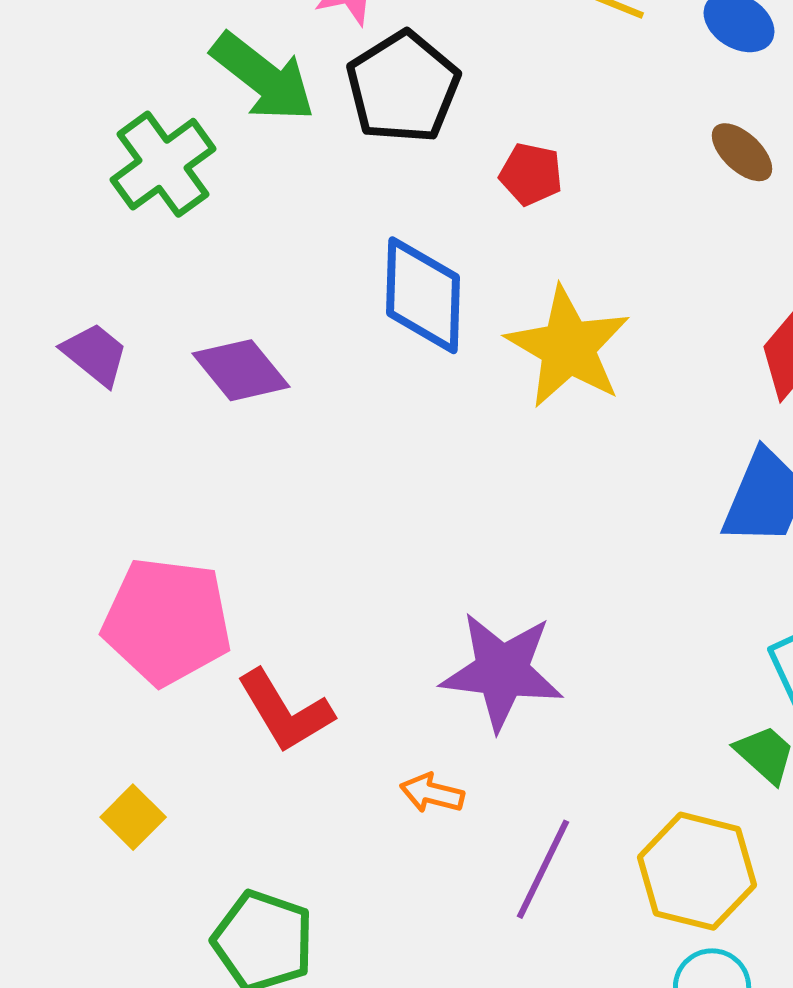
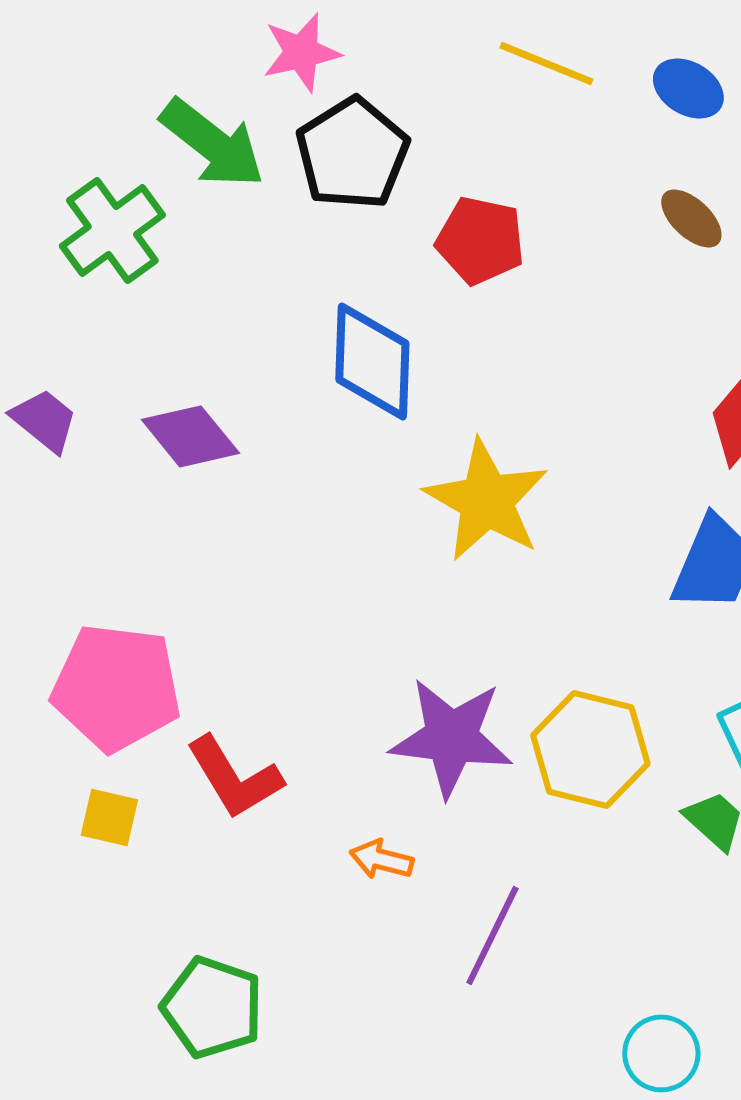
red pentagon: (531, 174) -> (480, 240), size x1.4
yellow star: (568, 347) -> (486, 500), moved
yellow square: (133, 817) -> (109, 817), moved, turned -32
yellow hexagon: (697, 871) -> (590, 749), moved

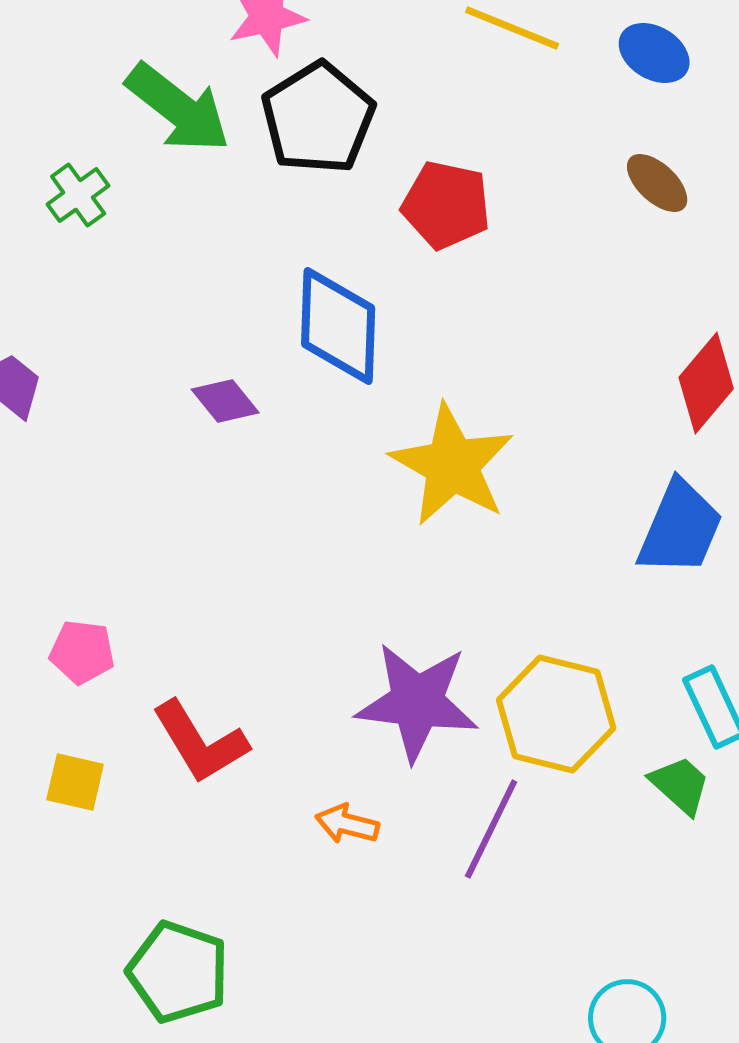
green cross: (112, 230) -> (78, 195), size x0.6
purple diamond: (190, 436) -> (225, 401), moved, size x0.7
pink pentagon: (116, 687) -> (82, 652), size x0.5
purple line: (492, 935) -> (491, 829), moved

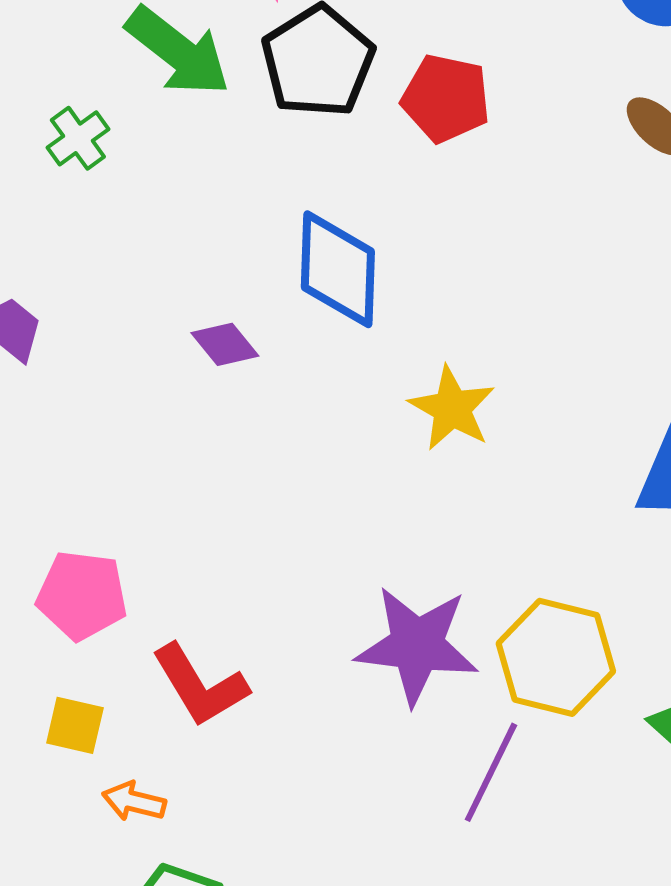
red pentagon: (446, 205) -> (446, 98), moved
yellow star: (452, 465) -> (452, 408), size x0.7
pink pentagon: (82, 652) -> (82, 595), size x1.4
orange arrow: (347, 824) -> (134, 801), moved

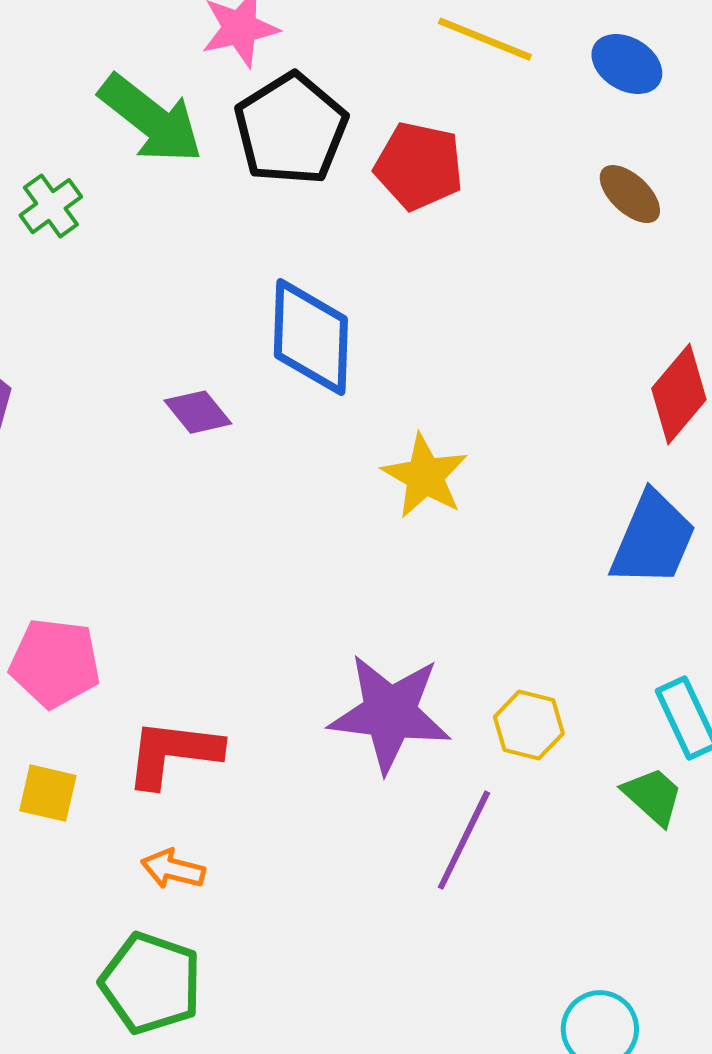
yellow hexagon: (556, 657) -> (529, 725), size x0.6
red L-shape: (200, 685) -> (173, 753), turned 128
orange arrow: (134, 801) -> (173, 869), moved

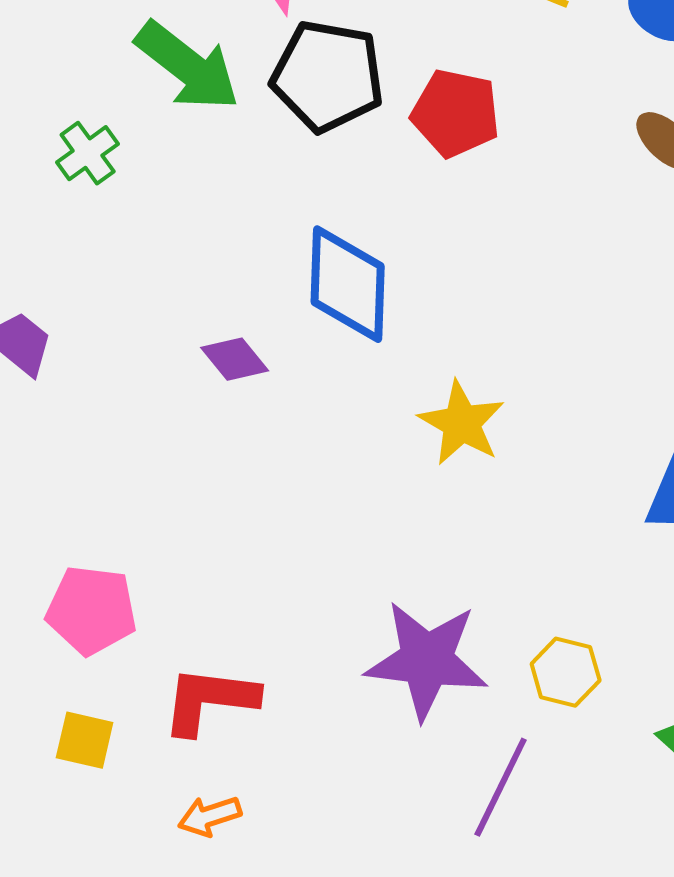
black pentagon: (291, 129) -> (328, 76), turned -30
orange arrow: (173, 869) -> (210, 816), turned -32

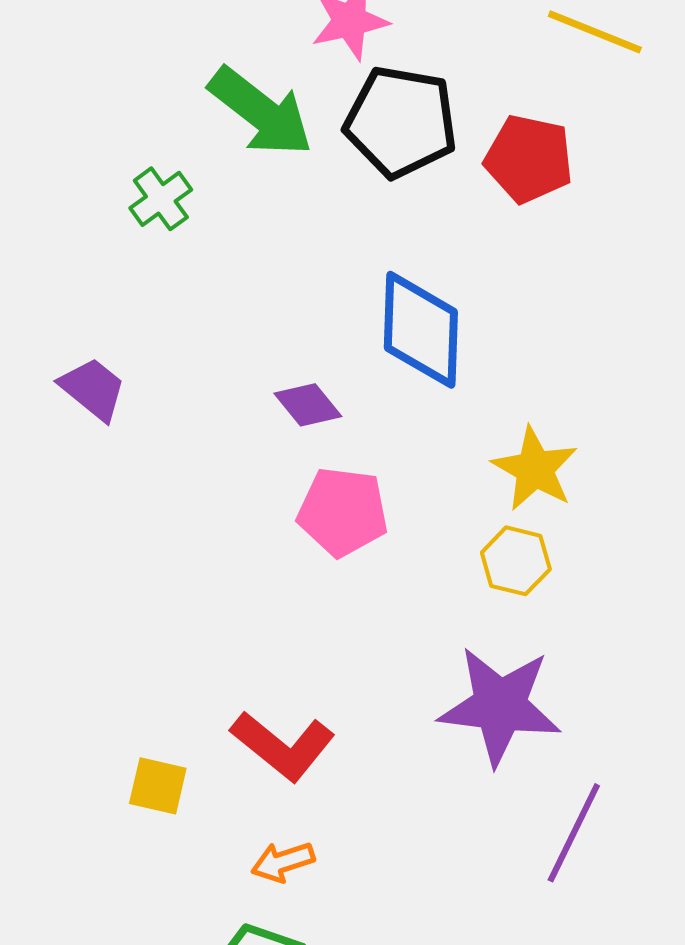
pink pentagon: (92, 610) -> (343, 512), moved
yellow hexagon: (566, 672) -> (516, 561), moved
red L-shape: (210, 700) -> (283, 746), turned -148

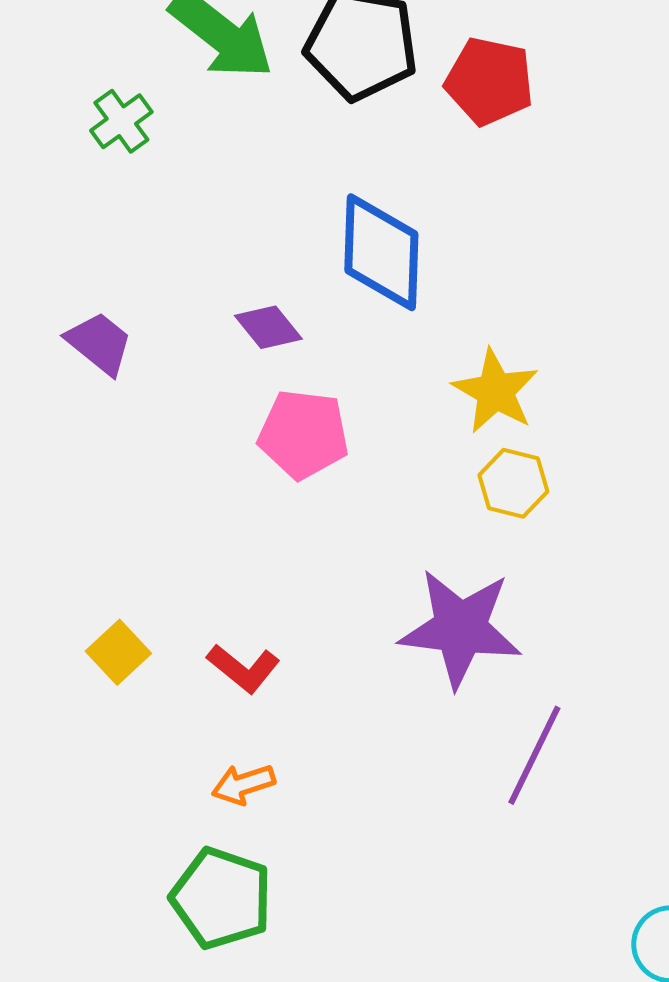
purple trapezoid: (93, 389) -> (99, 343), moved
yellow hexagon: (516, 561) -> (513, 483), moved
red L-shape: (283, 746) -> (243, 668), size x0.7
yellow square: (158, 786) -> (118, 652), moved, turned 34

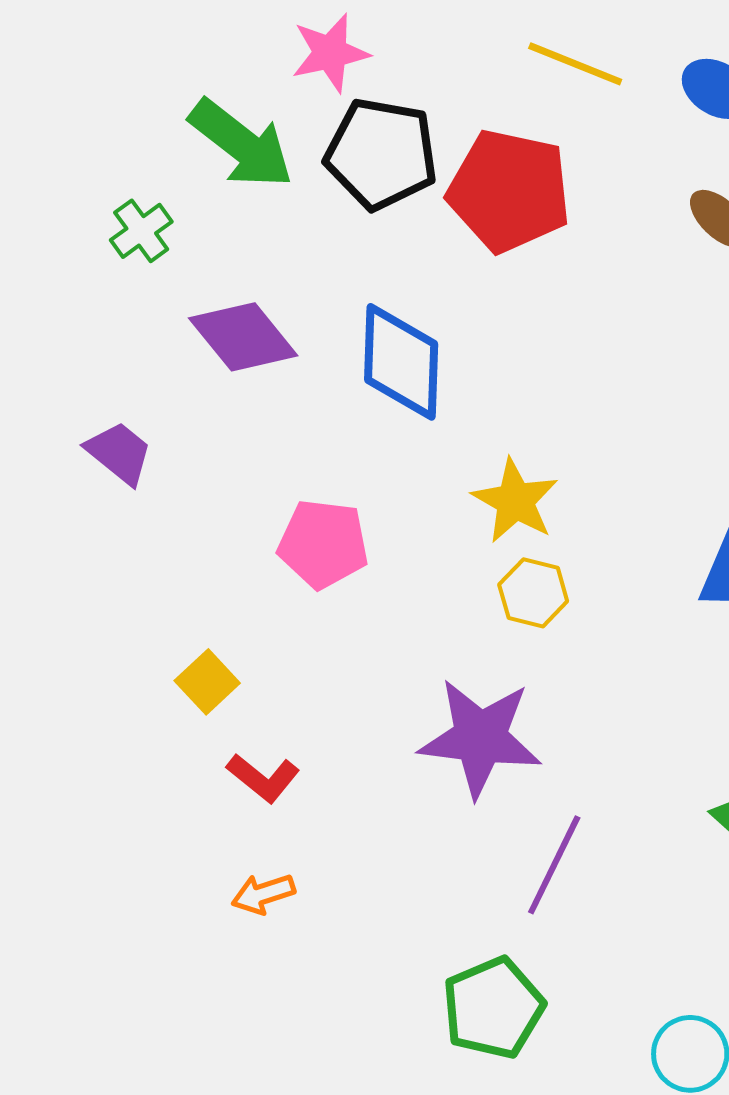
red pentagon: (489, 81) -> (509, 191), size x1.4
purple diamond: (268, 327) -> (243, 337), moved, size x1.6
yellow square: (118, 652) -> (207, 682), moved
green pentagon: (221, 898) -> (493, 1008), moved, turned 30

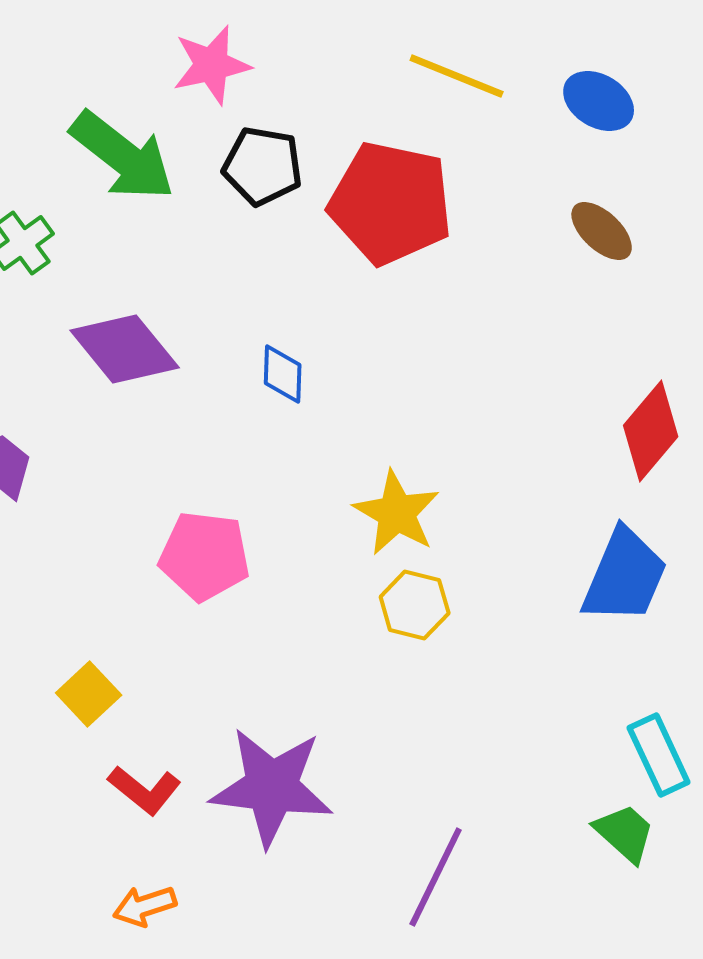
black pentagon: (381, 154) -> (263, 166), size x0.7
blue diamond: (401, 362) -> (283, 374), size x0.5
purple star: (480, 738) -> (272, 787), moved

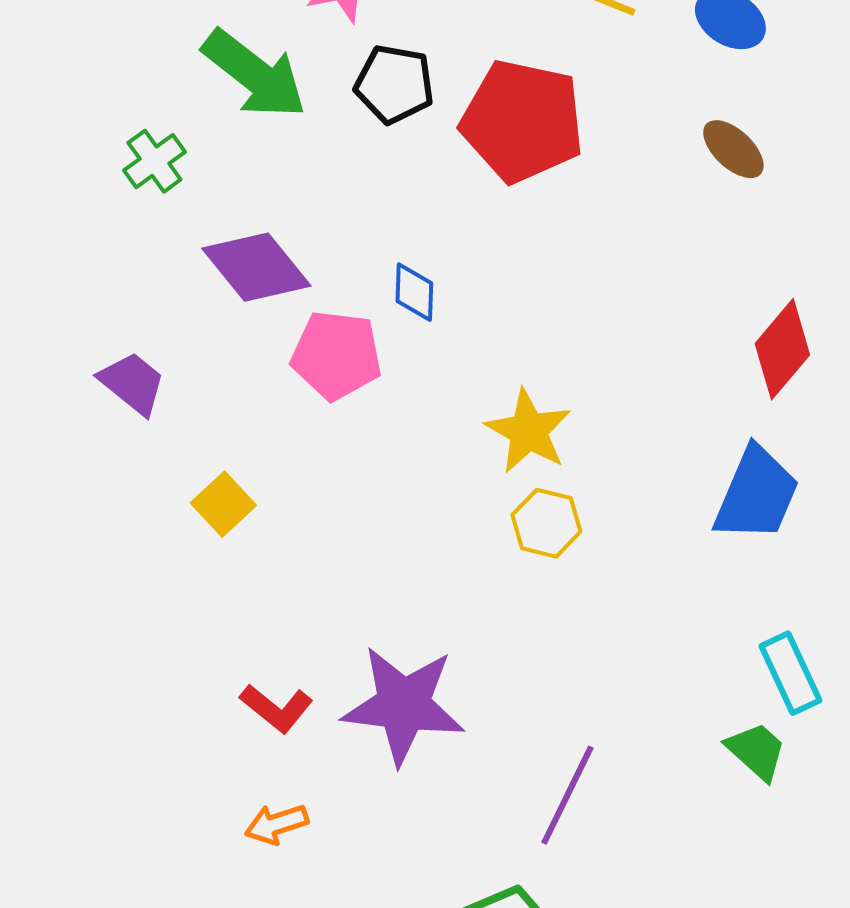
pink pentagon: (205, 556) -> (336, 355), moved
yellow square: (89, 694) -> (223, 504), moved

